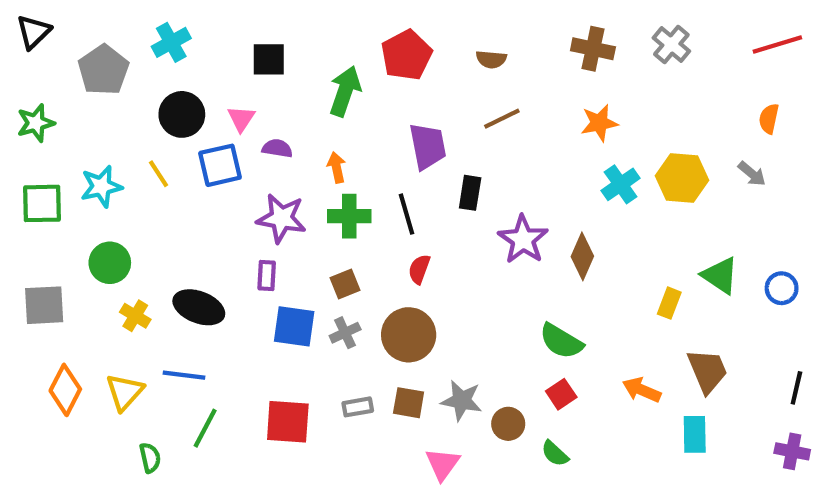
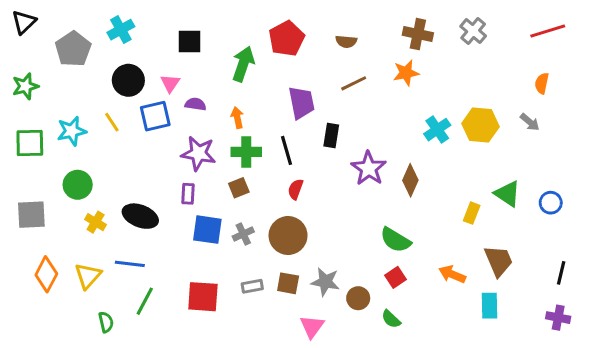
orange star: (599, 123) -> (406, 73), moved
brown square: (345, 284) -> (239, 188), moved

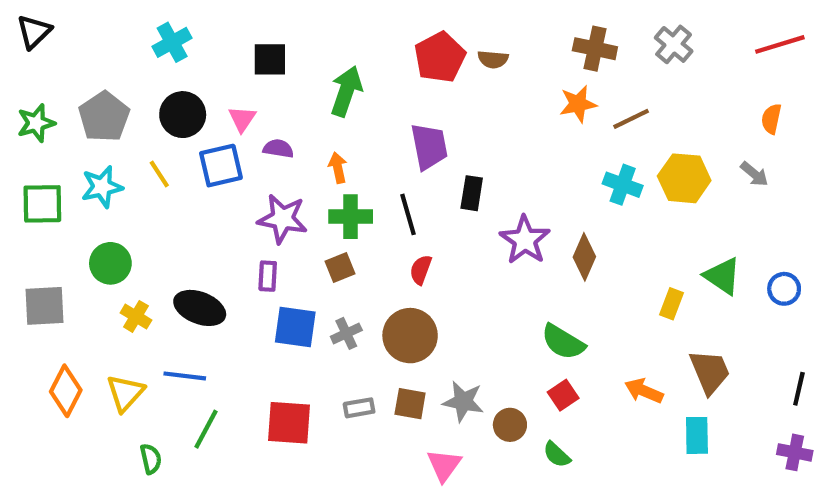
red pentagon: (287, 39) -> (440, 57), moved
gray pentagon: (73, 49) -> (104, 117), moved
brown line: (354, 83) -> (631, 119), moved
cyan cross: (437, 130) -> (623, 185), turned -35

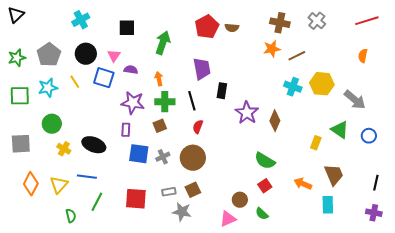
blue square: (221, 166) -> (104, 78), turned 30
gray arrow: (754, 174) -> (355, 100), moved, size x1.6
gray star: (463, 401) -> (182, 212), moved
brown square: (410, 404) -> (193, 190), turned -35
pink triangle: (444, 465) -> (228, 219), moved, turned 30

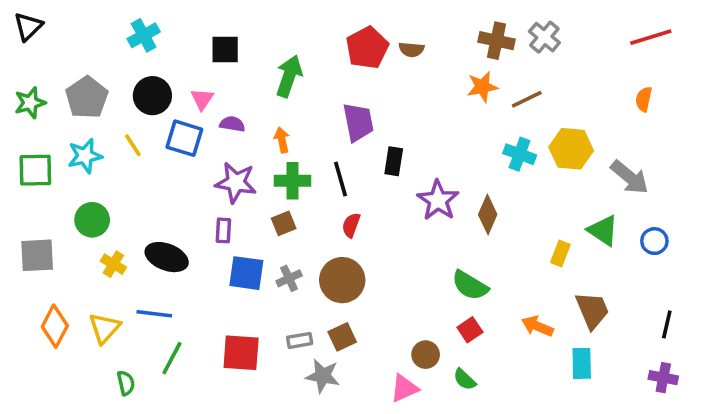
gray cross: (317, 21) -> (544, 37), moved

